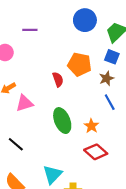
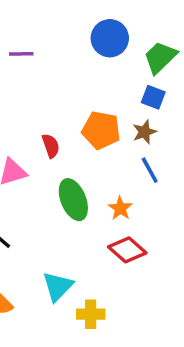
orange pentagon: (79, 64) -> (101, 130), moved
red semicircle: (58, 79) -> (51, 146), moved

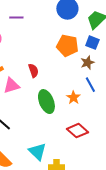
orange pentagon: (101, 130) -> (67, 46), moved
orange star: (120, 208) -> (73, 98), moved
cyan triangle: (58, 286) -> (37, 152), turned -30

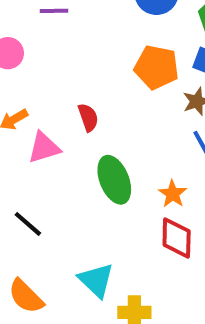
orange star: (73, 98) -> (173, 194), moved
red diamond: (77, 131) -> (177, 238), turned 50

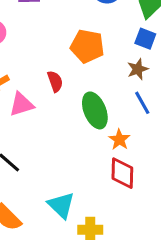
orange pentagon: (156, 67) -> (87, 46), moved
green ellipse: (114, 180) -> (95, 110), moved

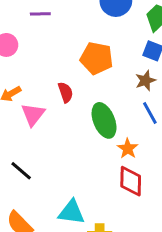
pink triangle: (21, 104) -> (33, 115), turned -35
cyan triangle: (61, 205) -> (71, 212), turned -36

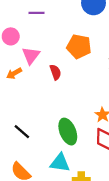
pink triangle: (33, 115) -> (31, 55), moved
green ellipse: (104, 120) -> (68, 132), moved

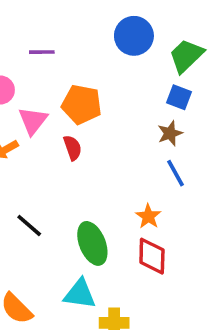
orange pentagon: (79, 46) -> (82, 104), moved
black line: (22, 132) -> (29, 225), moved

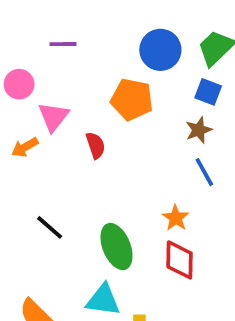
blue circle: (134, 36) -> (160, 50), moved
orange pentagon: (82, 104) -> (132, 99), moved

